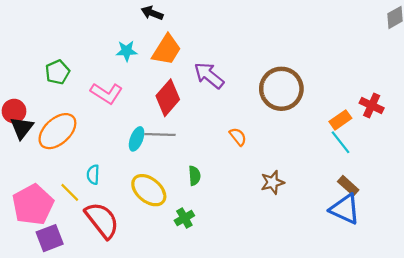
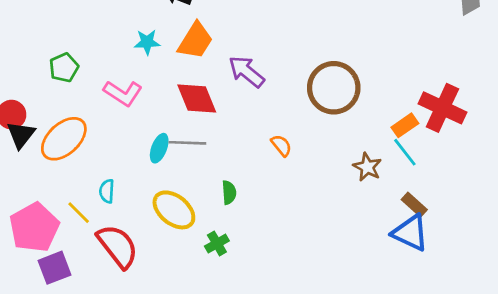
red diamond: (168, 98) -> (197, 98), turned -63
red cross: (372, 105) -> (442, 108), size x1.6
brown star: (272, 182) -> (367, 167), moved, turned -30

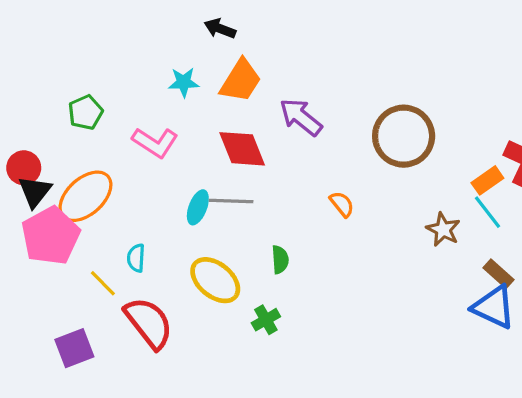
pink pentagon: (34, 227) -> (51, 236), moved

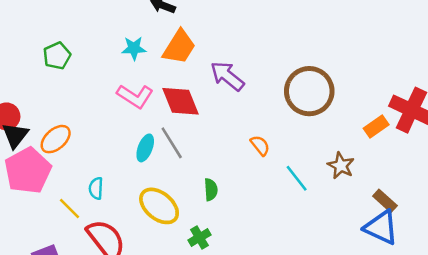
green pentagon: (85, 112) -> (57, 56), moved
pink L-shape: (155, 142) -> (135, 96), moved
orange ellipse: (85, 196) -> (56, 139), size x0.7
gray line: (231, 201) -> (172, 143), turned 56
cyan line: (487, 212) -> (297, 178), moved

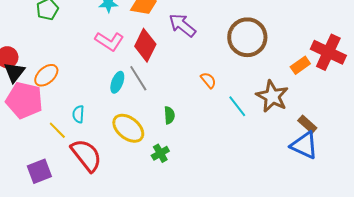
red diamond: (181, 101) -> (145, 45), turned 48
brown star: (341, 166) -> (272, 96), size x1.5
pink pentagon: (28, 171) -> (24, 100), turned -30

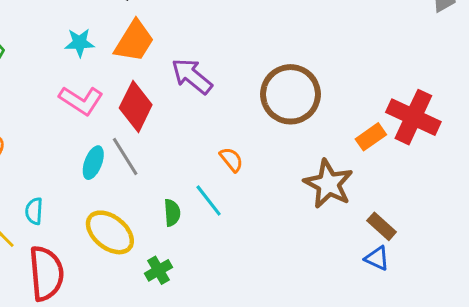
cyan line: (237, 106) -> (209, 201), moved
blue triangle: (304, 145) -> (377, 258), size x0.6
red semicircle: (86, 155) -> (46, 273), turned 33

